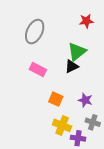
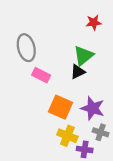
gray ellipse: (35, 32) -> (26, 48), moved, turned -40
orange square: (56, 99) -> (61, 107), size x1.5
purple star: (85, 100) -> (93, 108), size x1.5

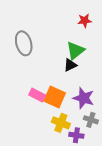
pink rectangle: (41, 75) -> (37, 95), moved

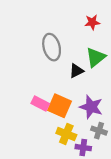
gray ellipse: (24, 43) -> (52, 47), moved
green triangle: (75, 51) -> (96, 57), moved

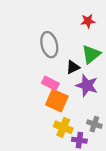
pink rectangle: (40, 104) -> (50, 83), moved
purple star: (91, 107) -> (87, 85), moved

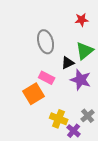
orange square: (57, 100) -> (34, 94), moved, turned 35
gray cross: (94, 124) -> (88, 116), turned 32
purple cross: (79, 140) -> (74, 131), turned 32

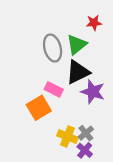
green triangle: (85, 51) -> (77, 45), moved
black triangle: (68, 63) -> (78, 72), size x1.6
gray cross: (88, 116) -> (86, 133), moved

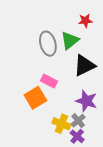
black triangle: (78, 72) -> (84, 65), moved
purple star: (93, 92) -> (86, 101), moved

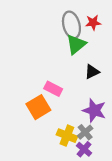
gray ellipse: (48, 44) -> (71, 25), moved
black triangle: (84, 65) -> (92, 72), size x0.6

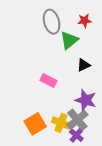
gray ellipse: (71, 25) -> (52, 22), moved
orange square: (38, 107) -> (35, 124), moved
gray cross: (85, 132) -> (77, 120), size x1.5

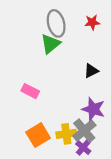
green triangle: (69, 40) -> (50, 44), moved
pink rectangle: (48, 81) -> (30, 91), moved
yellow cross: (61, 123) -> (66, 134), turned -30

